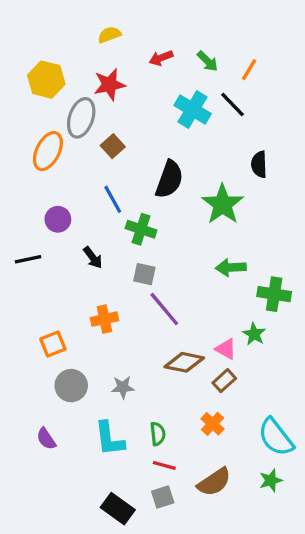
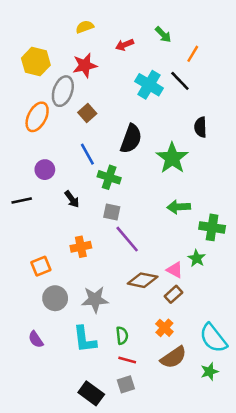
green arrow: (208, 61) -> (163, 35), moved
gray star: (123, 387) -> (95, 299), size x1.5
brown semicircle: (214, 482) -> (173, 357), moved

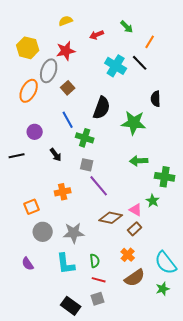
green star: (172, 158) -> (134, 123), turned -30

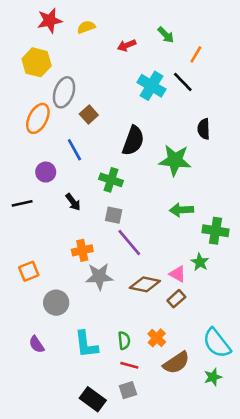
red star: (66, 51) -> (50, 21), moved
blue line: (68, 120) -> (74, 150), moved
orange square: (32, 207) -> (29, 271), moved
gray star: (74, 233) -> (99, 277), moved
orange cross: (128, 255) -> (157, 338), moved

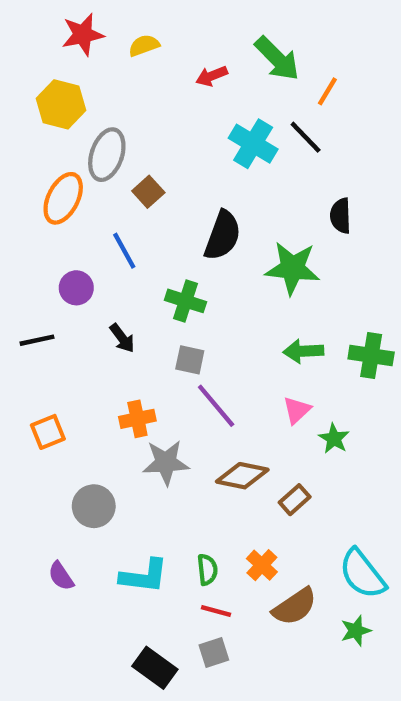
green arrow: (166, 35) -> (277, 59), size x1.6
green cross: (215, 231) -> (371, 356), moved
orange square: (29, 271) -> (48, 432), moved
pink triangle: (178, 274) -> (297, 410), moved, turned 48
cyan L-shape: (86, 344) -> (144, 576), turned -76

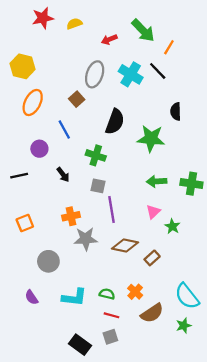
yellow hexagon: (61, 104) -> (23, 66), moved
gray ellipse: (107, 155) -> (95, 74), moved
purple line: (216, 406) -> (112, 209), turned 30
green semicircle: (207, 570) -> (107, 294), turned -70

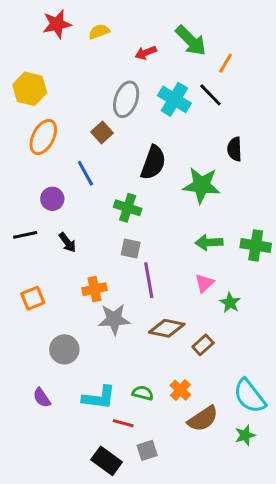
black arrow: (63, 175) -> (67, 242), moved
red line: (112, 315) -> (123, 423), moved

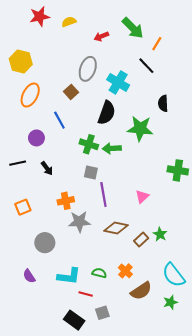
cyan cross: (174, 99) -> (118, 82), moved
green arrow: (209, 242) -> (112, 148), moved
green star: (230, 303) -> (160, 234), moved

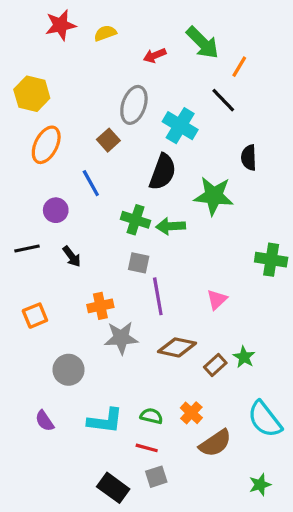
red line: (86, 294) -> (147, 448), moved
green star: (170, 302) -> (260, 485), moved

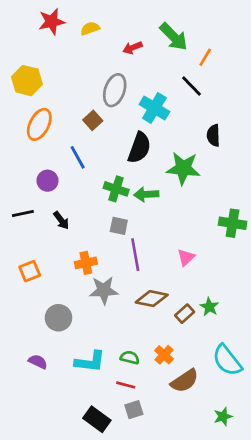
purple semicircle: (45, 421) -> (38, 362), turned 150

